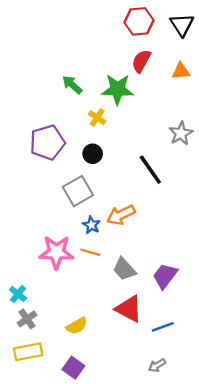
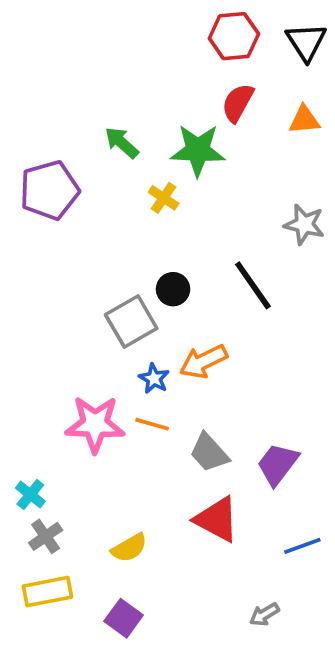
gray star: (181, 133) -> (304, 224), turned -30
purple pentagon: (47, 142) -> (49, 190), moved
black circle: (93, 154) -> (173, 289), moved
blue line: (163, 327) -> (302, 546), moved

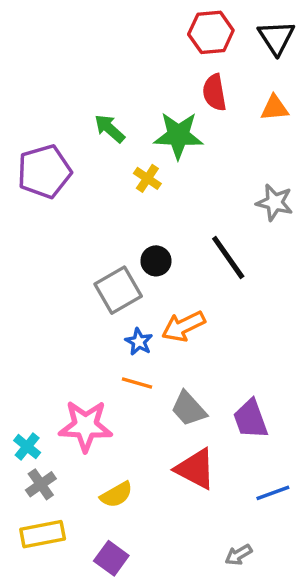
red semicircle: (238, 103) -> (214, 92), turned -39
pink star: (95, 424) -> (86, 426), moved
purple trapezoid: (278, 464) -> (251, 419), turned -57

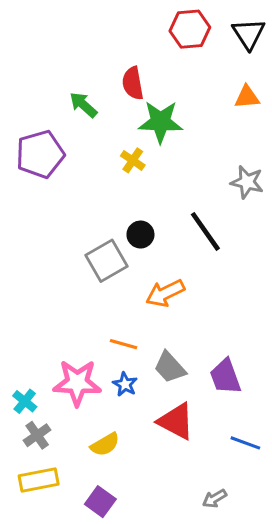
red semicircle: (214, 92) -> (133, 83), moved
green arrow: (110, 129) -> (83, 105), moved
blue star: (139, 342) -> (125, 384), moved
blue line: (273, 493) -> (245, 443), turned 40

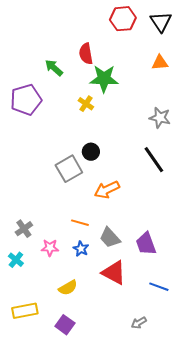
black line: (205, 231) -> (154, 160), moved
pink star: (77, 383) -> (50, 248), size x0.6
gray cross: (37, 435) -> (24, 229), moved

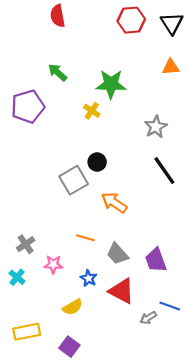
red semicircle: (86, 54) -> (58, 16), moved
gray star: (160, 118) -> (156, 127), moved, turned 30
orange arrow: (107, 190) -> (114, 203), turned 60
blue star: (81, 249) -> (89, 278), moved
gray arrow: (139, 323) -> (148, 318), moved

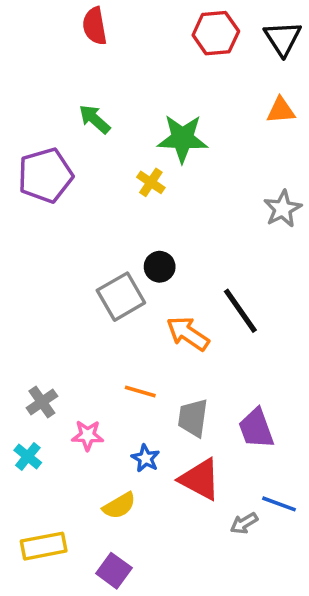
gray star: (156, 127) -> (283, 209), moved
black line: (164, 171) -> (240, 311), moved
gray trapezoid: (117, 254) -> (193, 418), turned 50

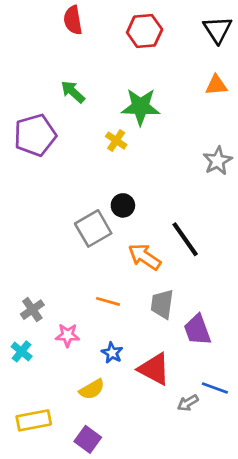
red hexagon: (216, 33) -> (145, 31), moved
gray trapezoid: (193, 418) -> (162, 304), moved

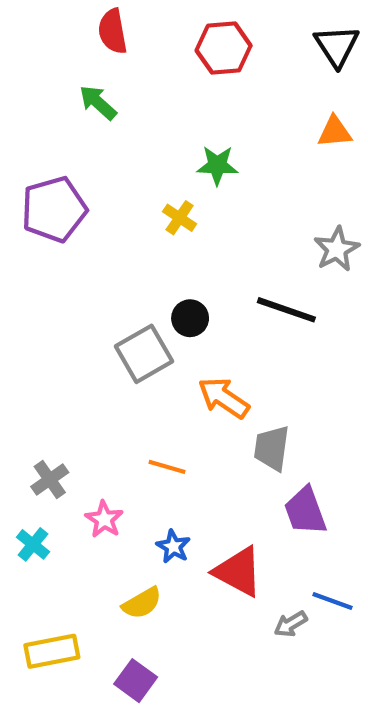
green arrow: (73, 92) -> (98, 102), moved
green star: (140, 107) -> (217, 165), size x0.7
black line: (185, 239) -> (286, 310), moved, turned -36
gray trapezoid: (162, 304) -> (272, 448), moved
pink star: (67, 335) -> (104, 519), turned 30

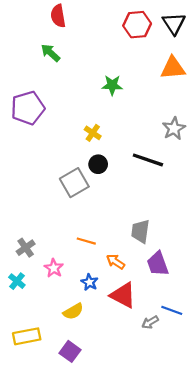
red hexagon: (224, 48) -> (137, 25), moved
orange triangle: (335, 132) -> (173, 68), size x1.4
yellow cross: (180, 218) -> (93, 133), moved
orange arrow: (224, 398) -> (115, 262), moved, size x0.7

